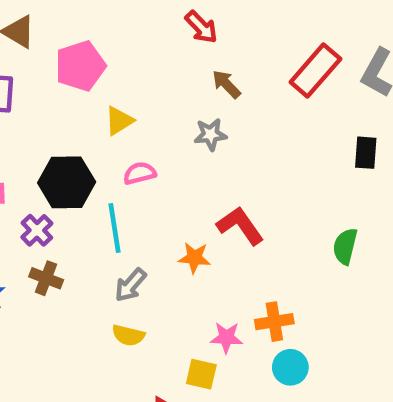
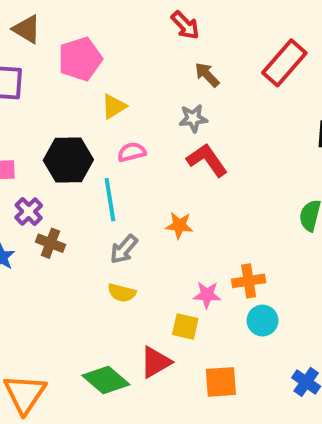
red L-shape: (240, 226) -> (207, 160), moved
purple cross: (37, 230) -> (29, 212), moved

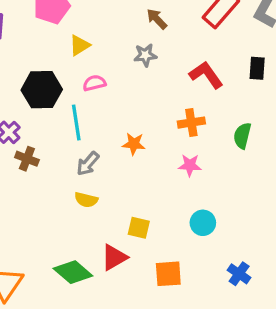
red L-shape: (207, 160) -> (206, 75), moved
orange cross: (249, 281) -> (191, 123), moved
pink star: (207, 295) -> (190, 165), moved

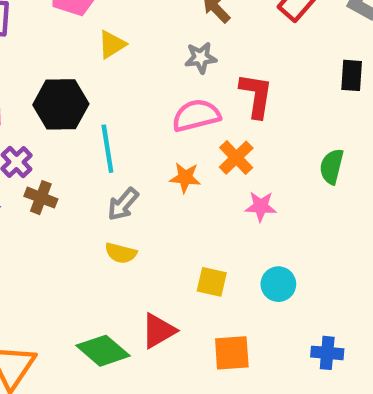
red L-shape: (206, 75) -> (256, 95), moved, turned 44
pink semicircle: (94, 83) -> (196, 115), moved, size x1.5
orange cross: (191, 123) -> (236, 158), moved, turned -35
yellow square: (139, 228) -> (212, 282), moved
blue cross: (239, 274) -> (327, 353), turned -30

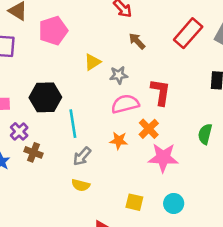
yellow triangle: (112, 44) -> (92, 62), moved
gray star: (201, 58) -> (119, 75), moved
pink star: (261, 206) -> (163, 158), size x1.6

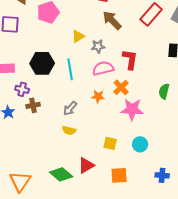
brown arrow: (137, 41) -> (112, 20), size x1.5
cyan line: (73, 124) -> (70, 69), moved
purple cross: (19, 131) -> (22, 89), turned -32
brown cross: (34, 152) -> (33, 105), turned -32

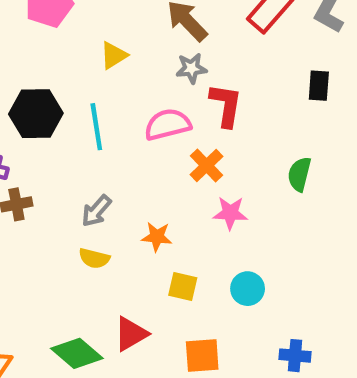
gray star: (98, 46) -> (191, 68), moved
orange star: (98, 96) -> (157, 237), moved
pink star: (132, 109) -> (230, 213), size x0.7

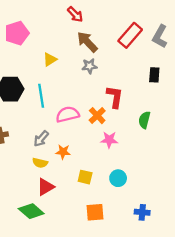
red L-shape: (226, 105) -> (115, 97), moved
pink semicircle: (168, 124) -> (67, 114), moved
orange star: (157, 237) -> (63, 152), moved
red triangle: (131, 334) -> (45, 187), moved

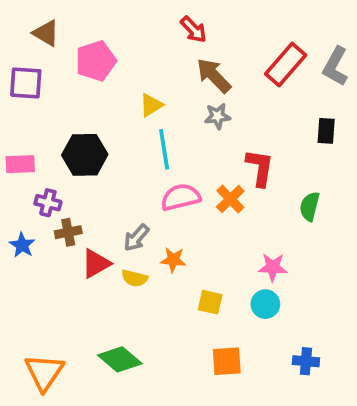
cyan line: (41, 96) -> (164, 149), moved
pink star: (109, 140) -> (273, 267), moved
red triangle: (45, 187) -> (96, 264), moved

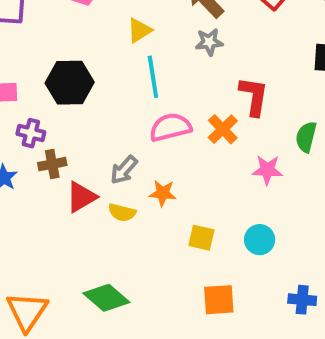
pink star: (273, 267) -> (267, 170), moved

